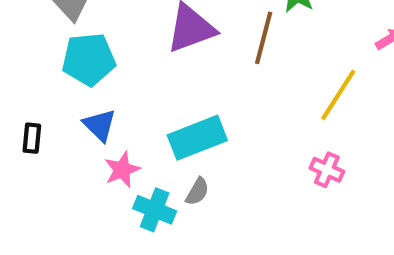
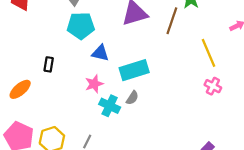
yellow line: (338, 95) -> (208, 53), turned -60
blue triangle: (100, 125) -> (100, 53), moved, turned -36
pink cross: (327, 170) -> (213, 86), moved

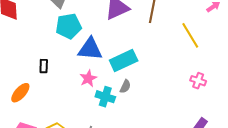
blue triangle: (100, 53) -> (90, 49), size x1.5
pink cross: (213, 86) -> (198, 81), moved

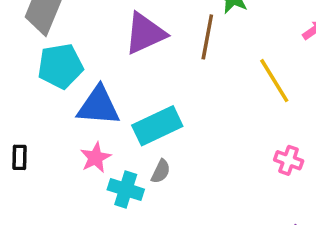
black rectangle: (44, 66) -> (19, 157), moved

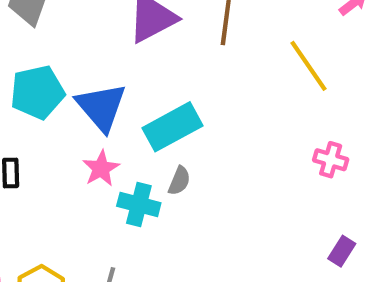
cyan pentagon: (60, 66) -> (37, 92), moved
blue triangle: (98, 106) -> (101, 107), turned 48

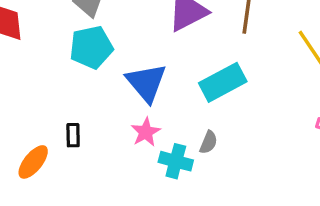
cyan pentagon: (37, 92) -> (91, 47), moved
cyan rectangle: (172, 127) -> (223, 82), moved

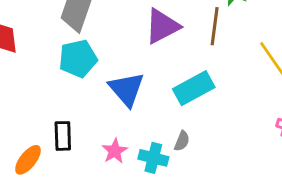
pink star: (146, 132) -> (115, 151), moved
black rectangle: (73, 135) -> (63, 136), size x1.4

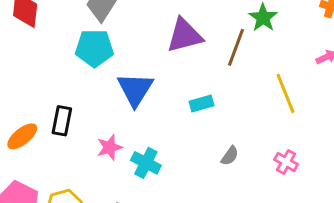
cyan rectangle: (194, 88) -> (201, 103), size x0.6
gray semicircle: (182, 141) -> (230, 156), moved

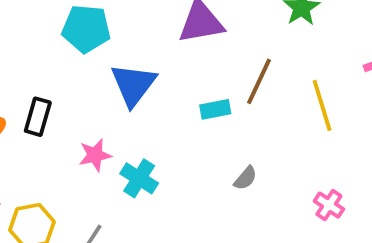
brown line: (236, 47) -> (259, 81), moved
pink cross: (286, 162) -> (329, 205), moved

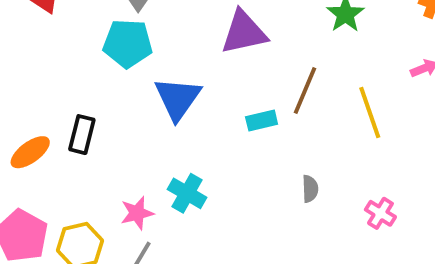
pink star: (95, 155) -> (137, 213), moved
gray semicircle: (245, 178) -> (310, 189), moved, turned -40

